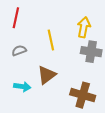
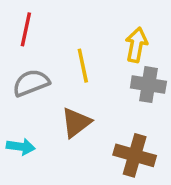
gray semicircle: (19, 51) -> (31, 83), size x1.5
cyan arrow: (22, 87) -> (21, 147), moved

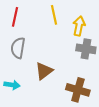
yellow line: (83, 66) -> (54, 15), moved
gray semicircle: (31, 83) -> (18, 48), turned -60

